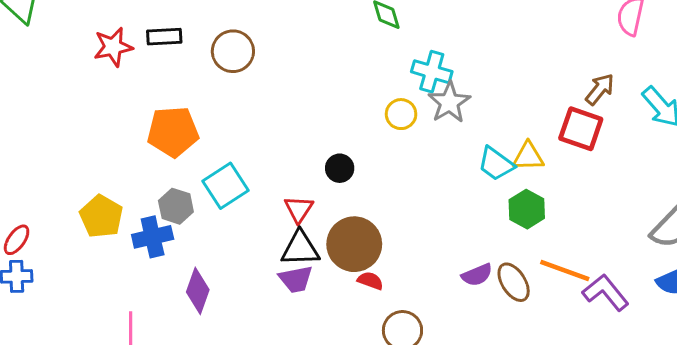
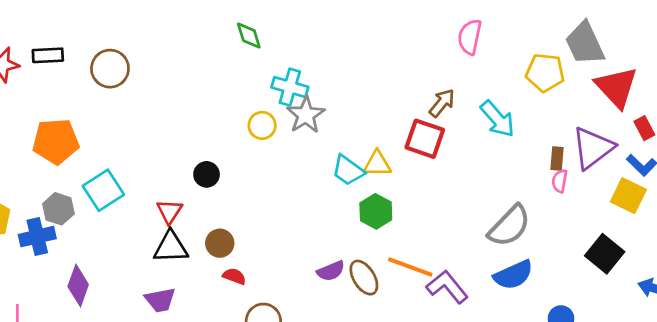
brown circle: (354, 244) -> (220, 243), size x0.6
purple trapezoid: (296, 279) -> (160, 300), moved

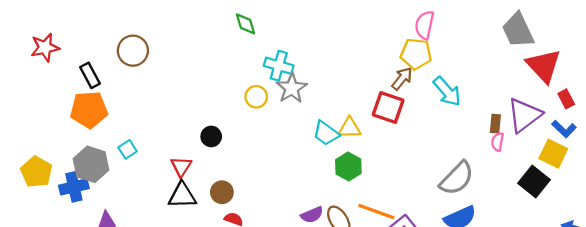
black rectangle: (48, 55) -> (90, 75), moved, turned 65
yellow pentagon: (545, 73) -> (416, 54), moved
cyan square: (103, 190) -> (128, 149), size x0.6
gray hexagon: (58, 209) -> (91, 164), size x1.4
black square: (605, 254) -> (534, 182), moved

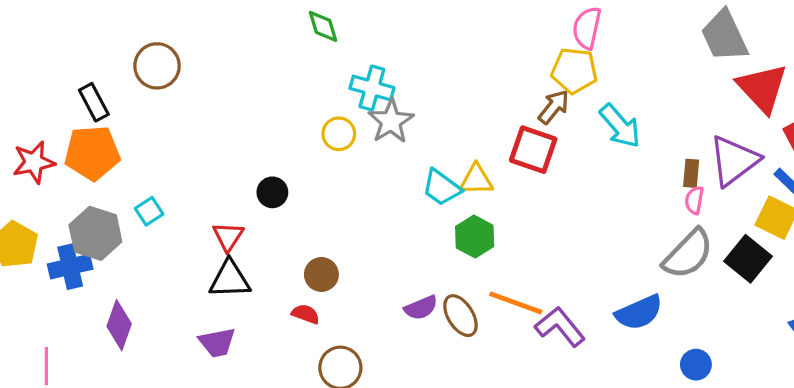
red star: (45, 47) -> (34, 162), moved
gray semicircle: (457, 178) -> (688, 254), moved
brown circle: (222, 192) -> (321, 274), moved

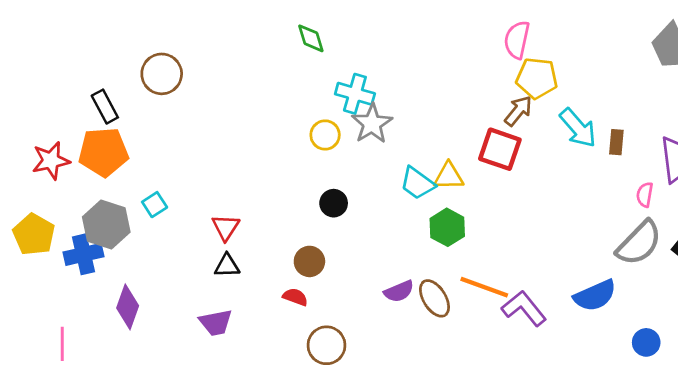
pink semicircle: (587, 28) -> (517, 40), moved
brown rectangle: (691, 173) -> (616, 142), moved
black circle: (272, 192) -> (334, 203), moved
black triangle: (230, 279) -> (227, 266), size x0.7

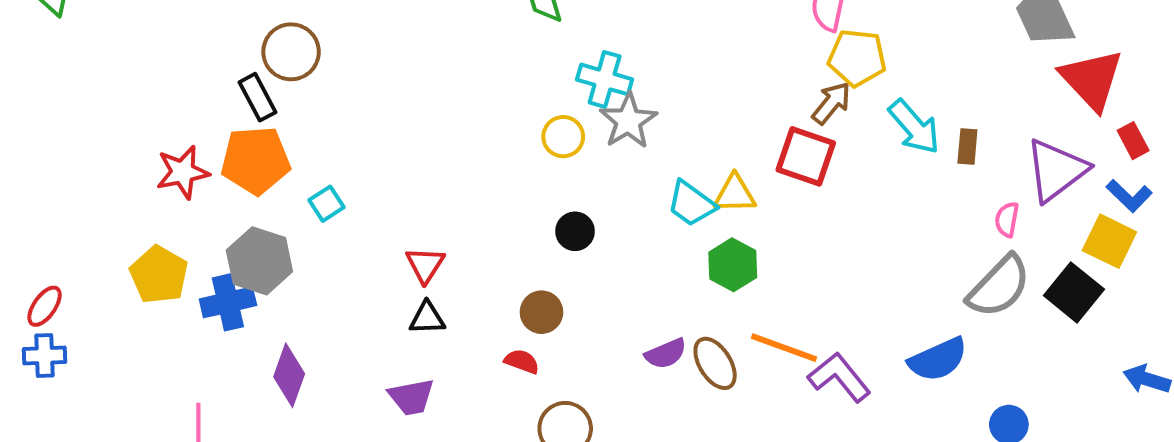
brown circle: (162, 74) -> (291, 52), moved
cyan square: (155, 205) -> (327, 204), moved

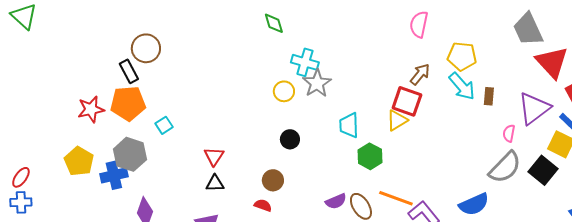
yellow pentagon: (857, 58) -> (462, 56), moved
yellow triangle: (735, 194) -> (397, 120), moved, turned -30
cyan trapezoid: (691, 204) -> (349, 125), turned 52

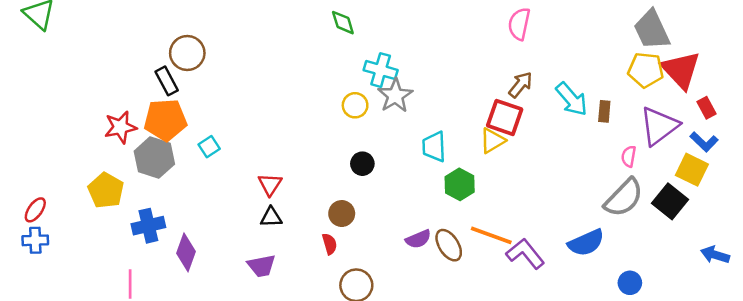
yellow pentagon: (462, 56) -> (646, 70), moved
gray hexagon: (130, 154) -> (154, 158), moved
blue cross: (114, 175) -> (148, 226), moved
red semicircle: (263, 205) -> (330, 244), turned 54

